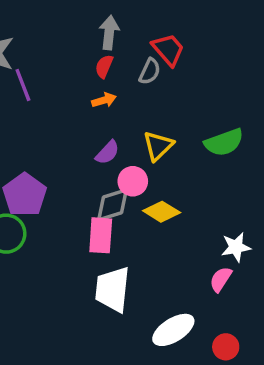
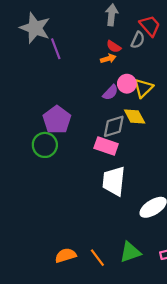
red semicircle: (104, 66) -> (114, 47), moved, turned -80
pink circle: (133, 181) -> (127, 84), moved
yellow diamond: (162, 212) -> (135, 117), moved, turned 30
pink rectangle: (101, 235) -> (106, 146), turned -75

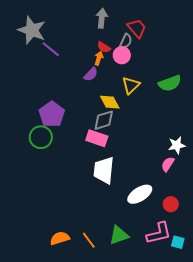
purple line: (56, 49) -> (51, 49), turned -30
orange arrow: (108, 59) -> (99, 58), turned -56
pink circle: (127, 84) -> (122, 55), moved
purple semicircle: (110, 92) -> (91, 74), moved
yellow diamond: (135, 117) -> (110, 102), moved

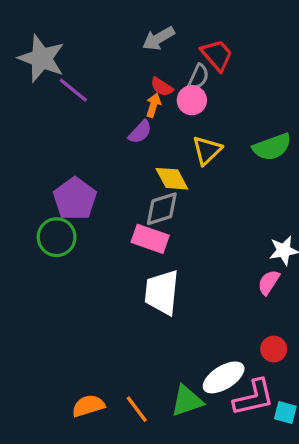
gray arrow: (102, 18) -> (158, 38), turned -126
white ellipse: (140, 194) -> (224, 377), moved

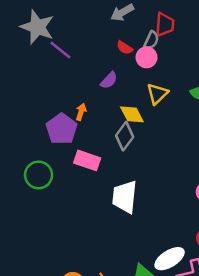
red trapezoid: (217, 55) -> (165, 25), turned 45
orange arrow: (153, 105) -> (81, 112), moved
gray diamond: (162, 209) -> (125, 136), turned -36
green circle: (57, 237) -> (39, 175), moved
pink rectangle: (150, 239) -> (87, 160), moved

